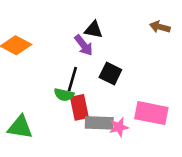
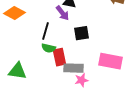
black square: (110, 74) -> (81, 33), turned -35
black line: (72, 79) -> (45, 31), moved
pink star: (119, 127) -> (81, 80), moved

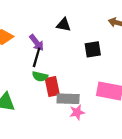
purple arrow: (62, 13) -> (37, 43), moved
black square: (81, 33) -> (93, 49), moved

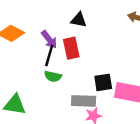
black square: (93, 49) -> (103, 82), moved
red rectangle: (52, 86) -> (71, 48), moved

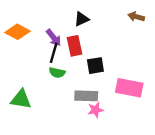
black triangle: (79, 20) -> (82, 19), turned -35
black square: (103, 82) -> (95, 66), moved

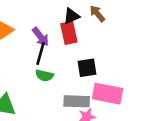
brown arrow: (136, 17) -> (97, 14), moved, turned 35
red rectangle: (75, 46) -> (69, 33), moved
pink rectangle: (129, 88) -> (108, 94), moved

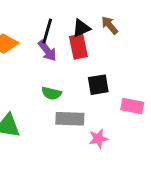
black line: (41, 54) -> (47, 31), moved
pink rectangle: (108, 94) -> (132, 106), moved, size x0.7
gray rectangle: (77, 101) -> (70, 119), moved

